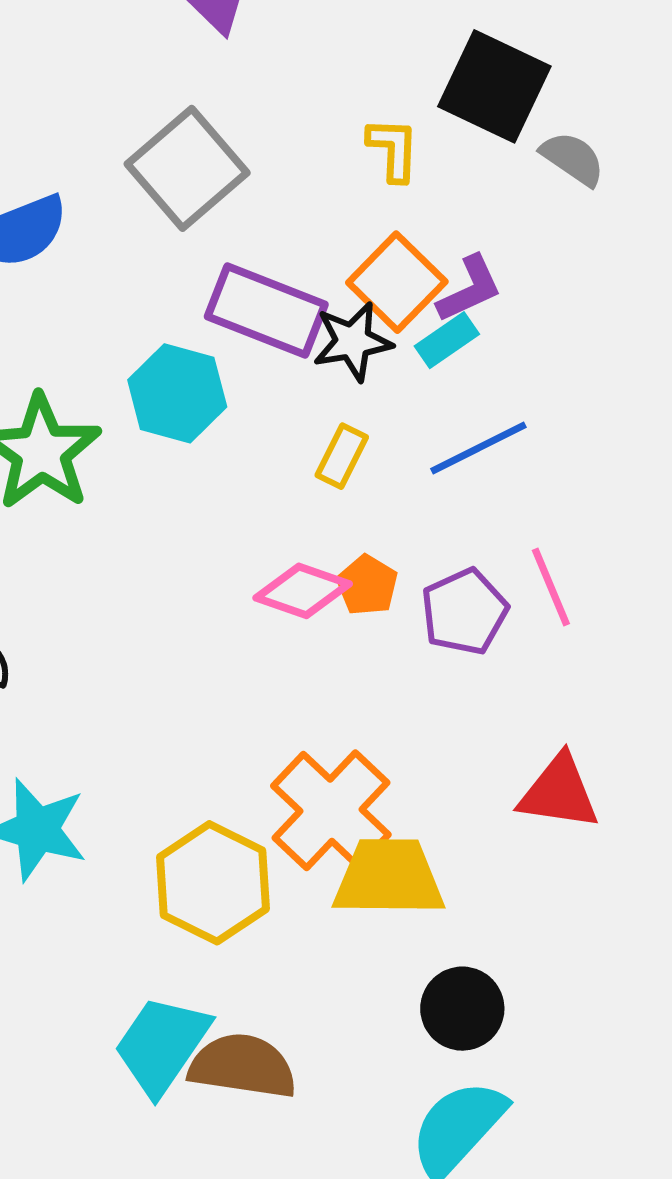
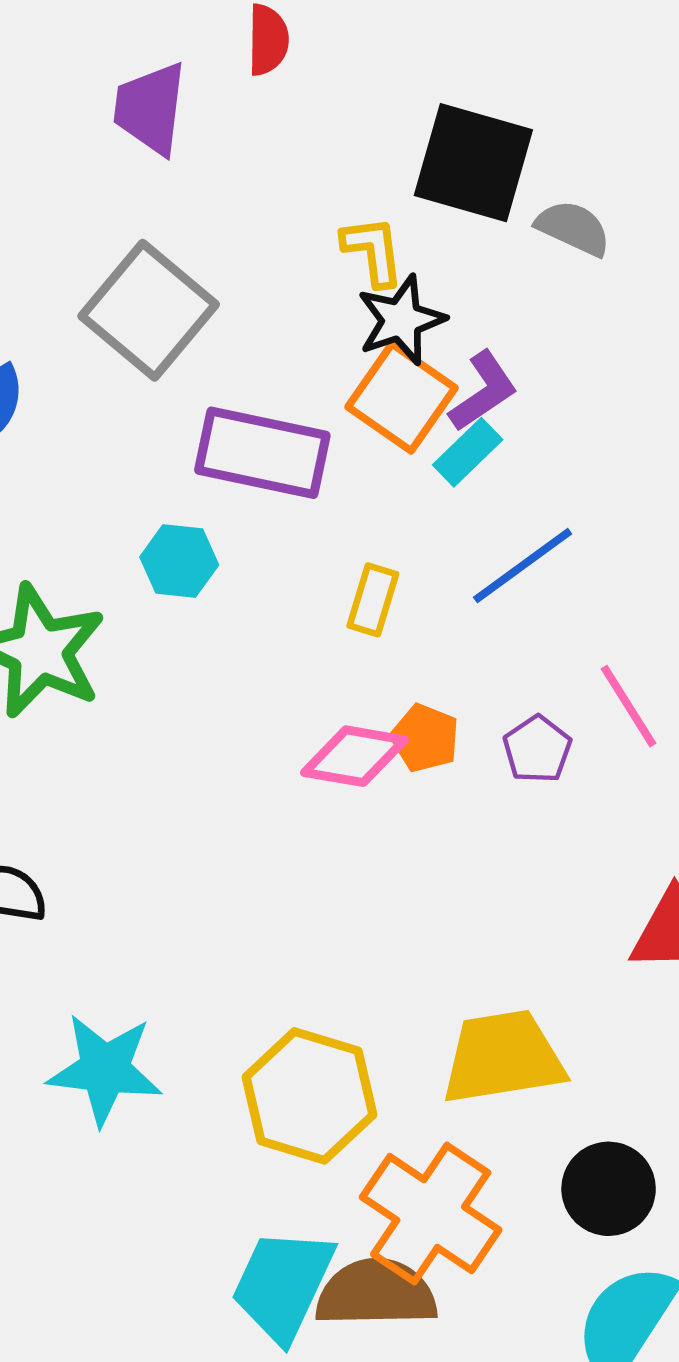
black star: (353, 341) -> (401, 320), moved
cyan hexagon: (177, 393) -> (179, 561), size x0.7
purple pentagon: (464, 612) -> (537, 749), size x0.7
orange cross: (331, 810) -> (431, 1214), moved

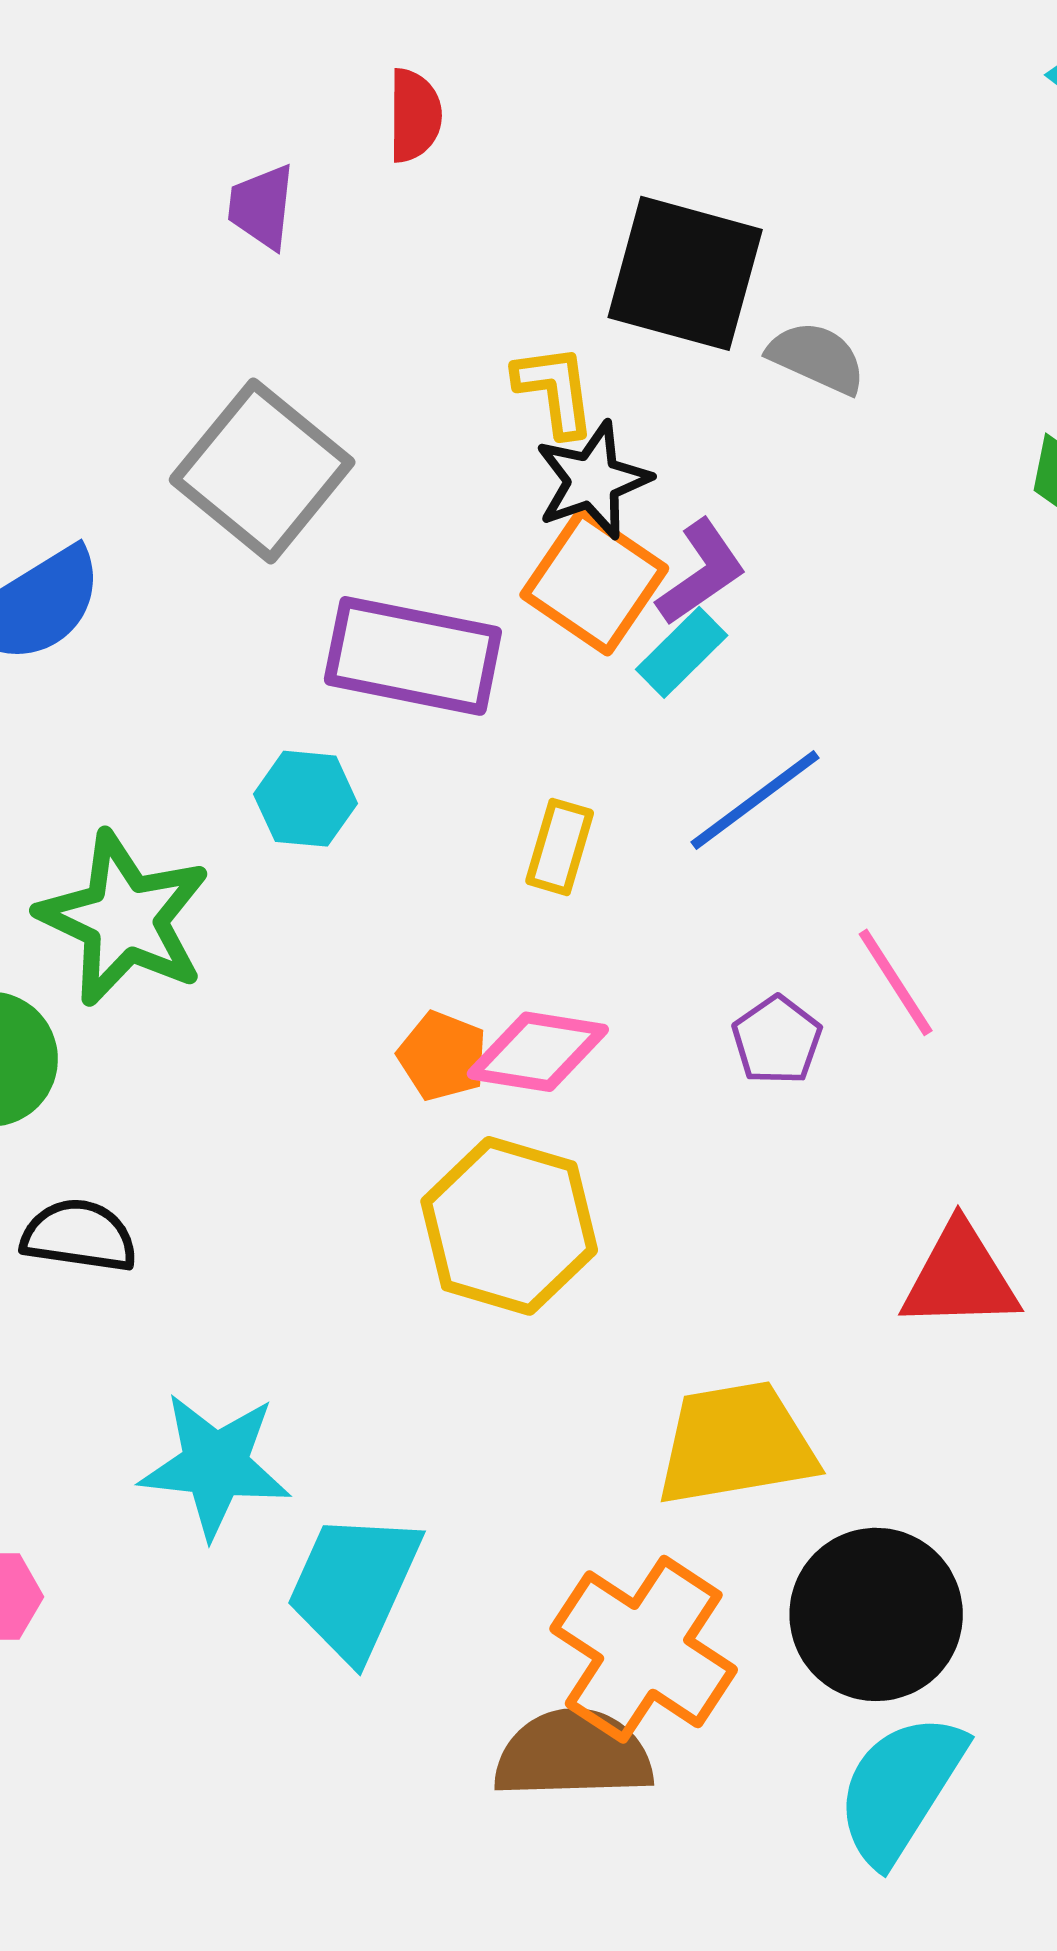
purple trapezoid: (150, 108) -> (262, 207), size x0.7
orange pentagon: (425, 738) -> (442, 1056), moved
yellow hexagon: (309, 1096) -> (509, 1226), moved
black circle: (609, 1189) -> (876, 1614), size x1.4
cyan trapezoid: (283, 1285) -> (354, 1586), moved

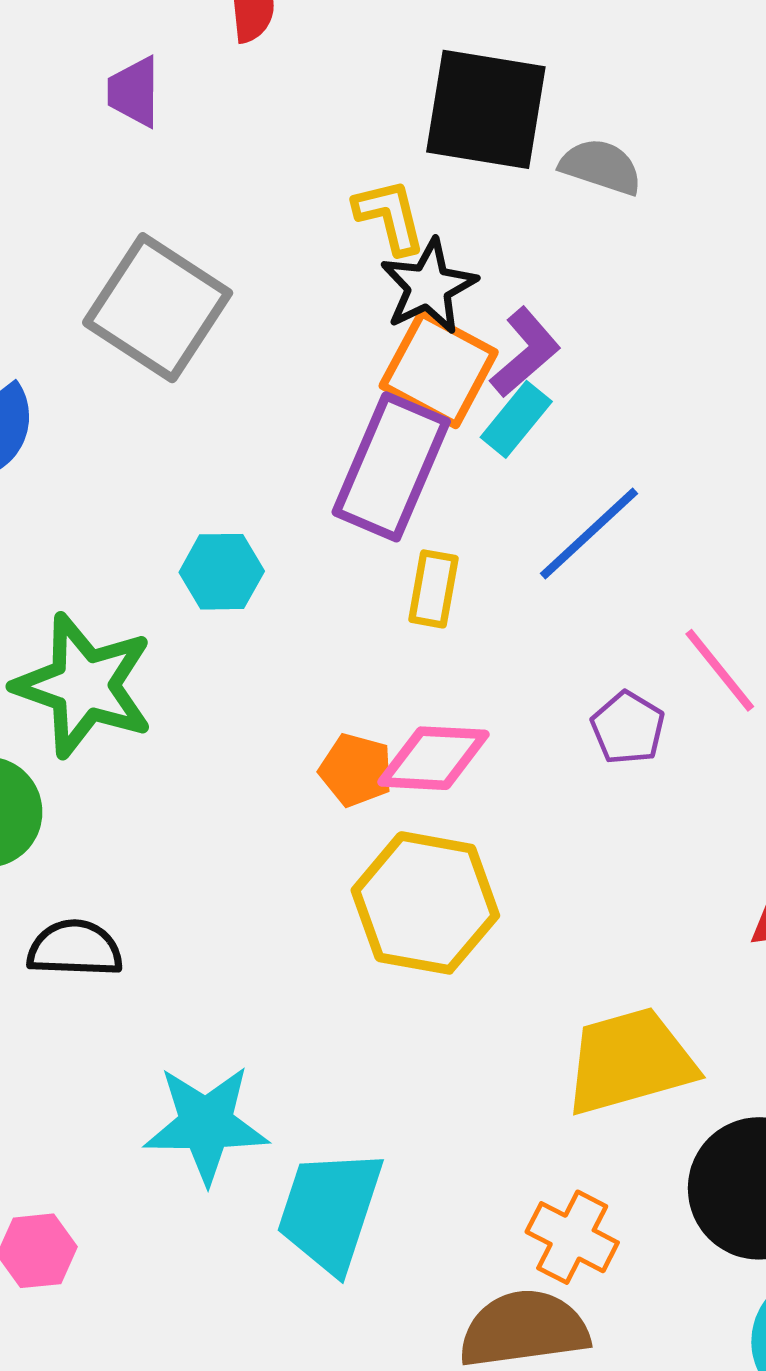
purple rectangle: (413, 656) -> (391, 467), moved, turned -72
orange cross: (644, 1649) -> (572, 1237), size x0.6

